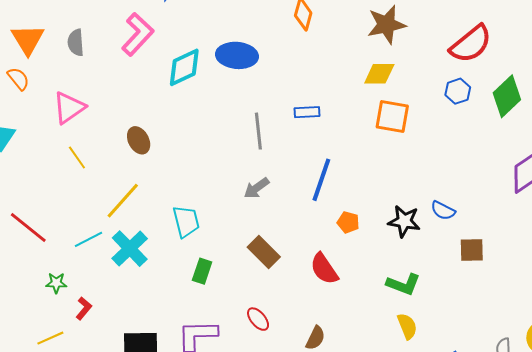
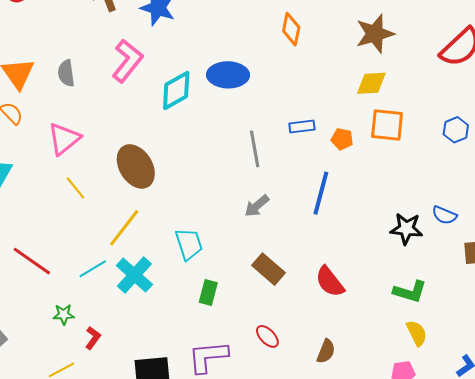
blue hexagon: (458, 91) -> (456, 130), moved
brown ellipse: (139, 140) -> (136, 166), size x1.6
orange pentagon: (348, 222) -> (342, 139), moved

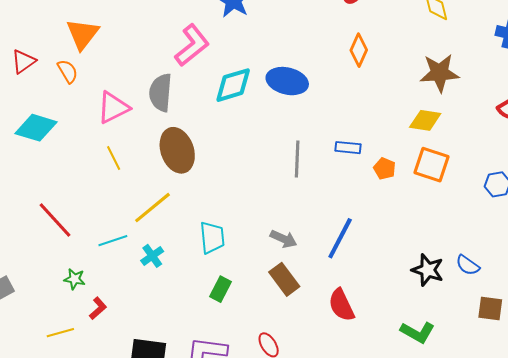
gray semicircle: (66, 73) -> (161, 93), moved, size x1.4
blue line: (321, 193) -> (340, 238), moved
gray arrow: (257, 206) -> (284, 239), moved, turned -128
cyan cross: (134, 275) -> (152, 256), size x0.6

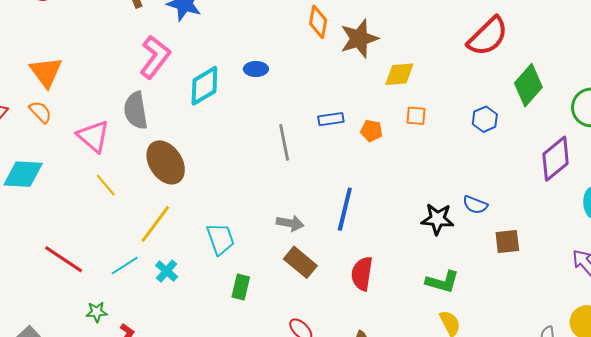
brown star: (440, 73) -> (359, 38), moved
blue ellipse: (287, 81) -> (256, 69), size x0.6
pink triangle: (113, 108) -> (93, 136), turned -39
orange square: (431, 165) -> (416, 116), size x0.6
red semicircle: (341, 305) -> (362, 274), turned 48

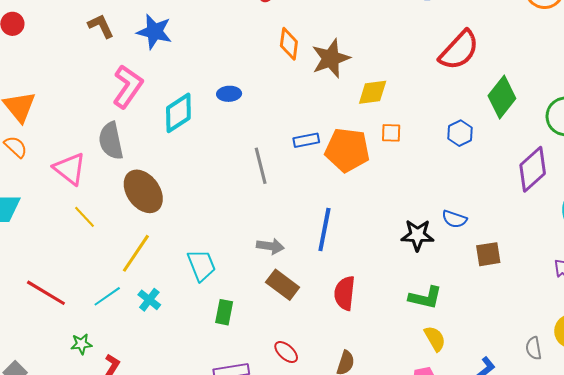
orange pentagon: (371, 131) -> (347, 150), size x2.0

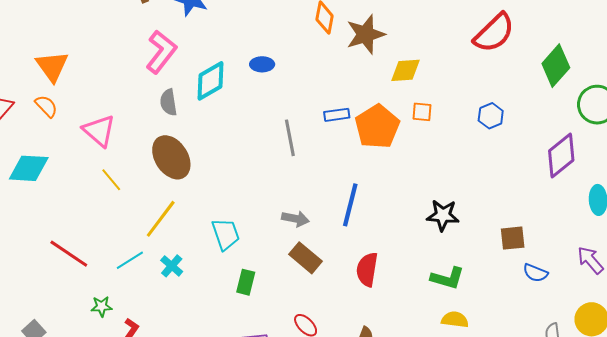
green diamond: (502, 97) -> (556, 66), moved
gray semicircle: (111, 141) -> (169, 102), moved, size x0.7
orange pentagon: (347, 150) -> (377, 127), turned 30
blue semicircle: (454, 219) -> (535, 273), moved
yellow semicircle: (435, 339) -> (455, 320), turned -56

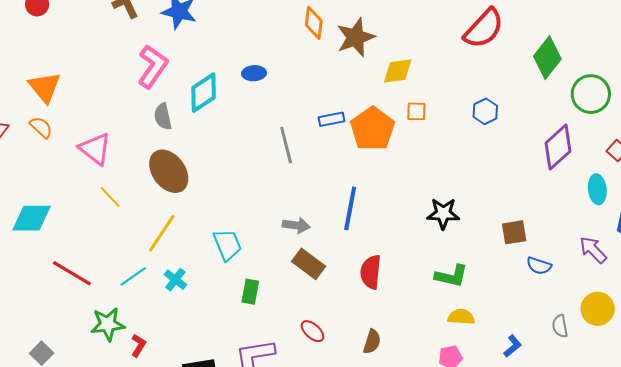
cyan diamond: (29, 168) -> (32, 218), moved
green star: (102, 306) -> (108, 324), size x1.6

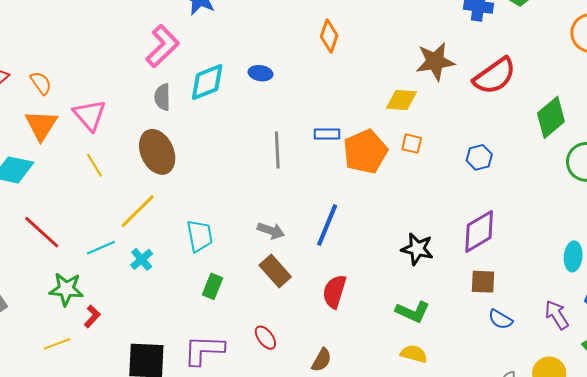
brown star: (356, 37) -> (435, 61), moved
orange triangle: (45, 87) -> (41, 125), moved
purple diamond: (558, 147) -> (479, 231), moved

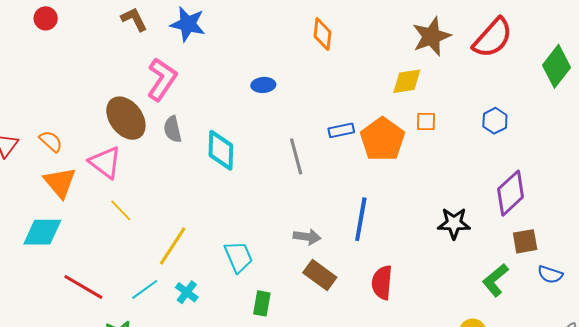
cyan diamond: (207, 82) -> (221, 150), moved, turned -54
brown ellipse: (157, 152) -> (126, 118), moved
green L-shape: (413, 312) -> (495, 280), moved, turned 128

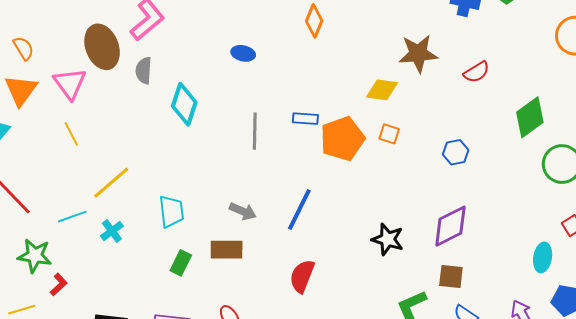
red semicircle: (493, 38) -> (477, 72), size x0.6
brown rectangle: (320, 275) -> (227, 250), moved, turned -52

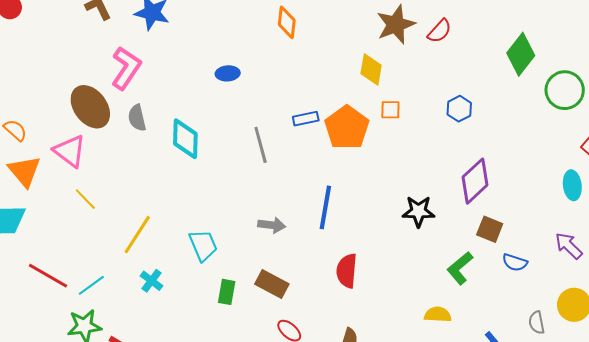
red semicircle: (477, 72) -> (439, 31), moved
yellow diamond: (382, 90) -> (371, 69), turned -72
cyan line: (72, 217) -> (91, 285), moved
brown rectangle: (227, 250) -> (272, 284), moved, turned 44
brown square: (451, 277) -> (490, 229), turned 32

